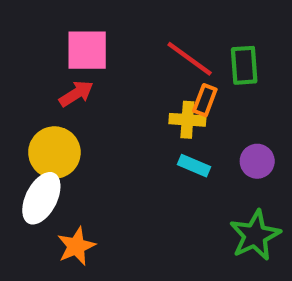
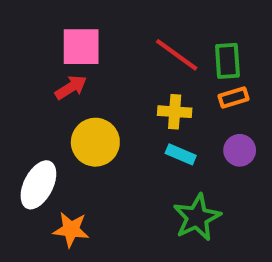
orange rectangle: (205, 100) -> (234, 97), moved, turned 52
yellow circle: (54, 152) -> (95, 142), moved
green star: (255, 235) -> (197, 217), moved
orange star: (76, 246) -> (71, 230), turned 30

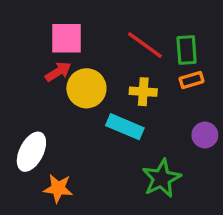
yellow circle: (95, 142) -> (86, 88), moved
purple circle: (240, 150) -> (205, 135), moved
cyan rectangle: (181, 154) -> (125, 127), moved, size x1.5

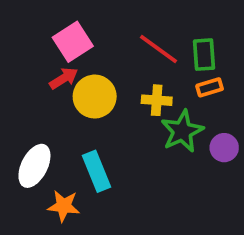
pink square: (66, 38) -> (73, 42), turned -33
cyan rectangle: (125, 127) -> (96, 171), moved, turned 45
green star: (162, 178) -> (182, 131), moved

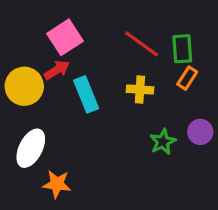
orange rectangle: (210, 87) -> (187, 78), turned -40
yellow circle: (95, 97) -> (24, 86), moved
green star: (182, 131) -> (163, 142), moved, size x0.7
cyan rectangle: (96, 171) -> (86, 94), moved

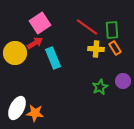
orange rectangle: (187, 78) -> (115, 48), turned -64
yellow cross: (140, 90) -> (96, 49), moved
white ellipse: (31, 148) -> (17, 108), moved

